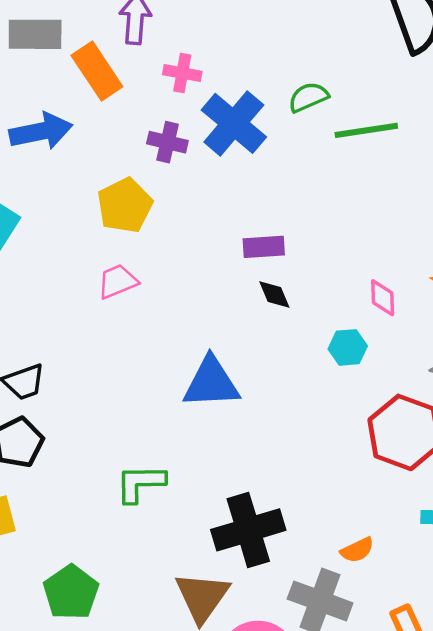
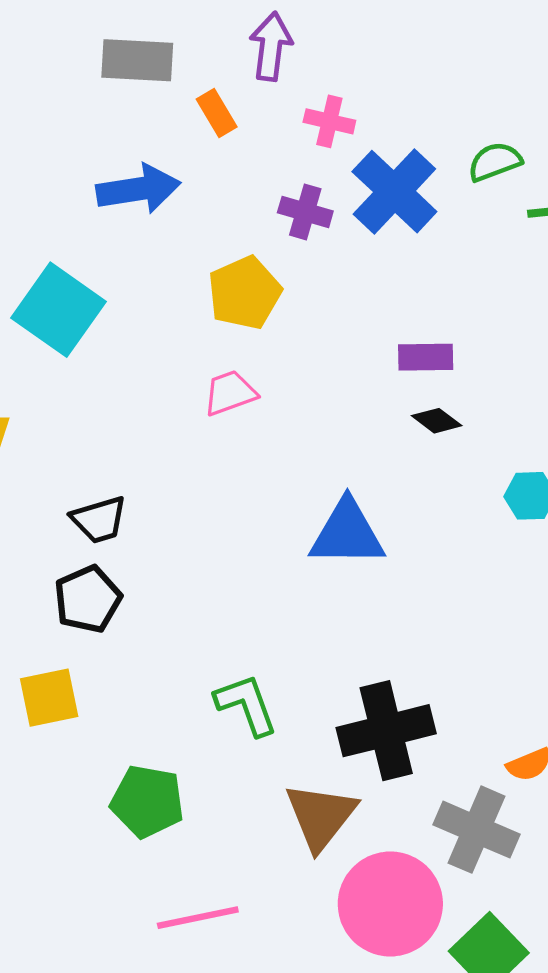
orange rectangle: (97, 71) -> (217, 113), size x0.6
black diamond: (274, 294) -> (437, 421), turned -33
green L-shape: (140, 483) -> (246, 705), moved, turned 68
green pentagon: (71, 592) -> (147, 801), turned -30

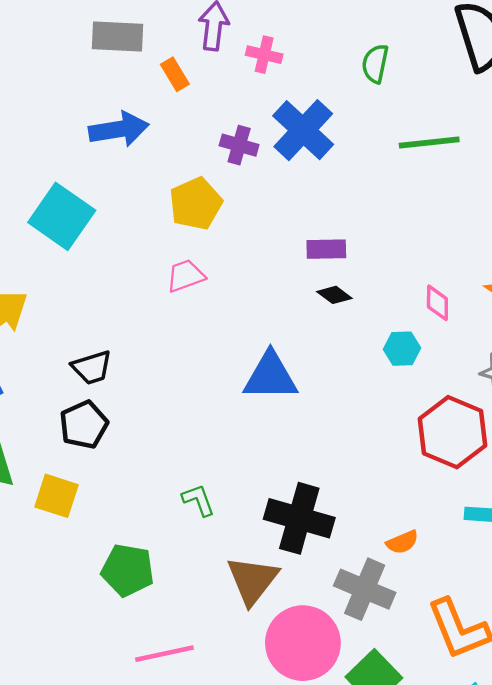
pink cross: (329, 121) -> (264, 55), moved
green semicircle: (495, 162) -> (375, 64), moved, turned -57
yellow square: (49, 698) -> (56, 496), turned 30
green L-shape: (246, 705) -> (198, 500), size x0.7
black cross: (386, 731) -> (299, 518), turned 30

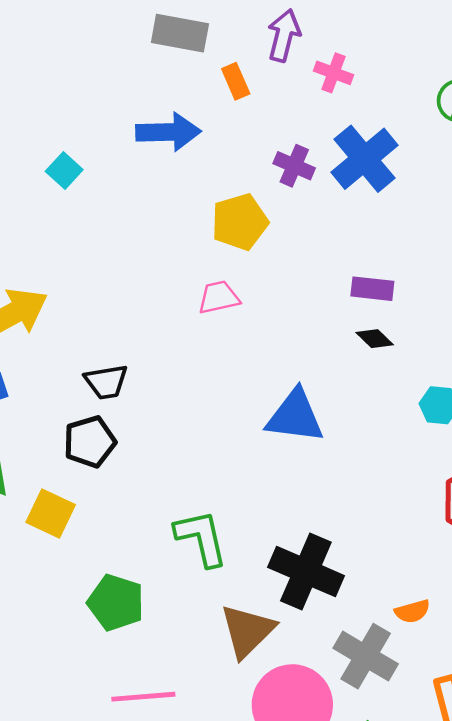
cyan square: (62, 216) -> (64, 171), moved, size x0.5
green L-shape: (198, 500) -> (201, 538), size x1.6

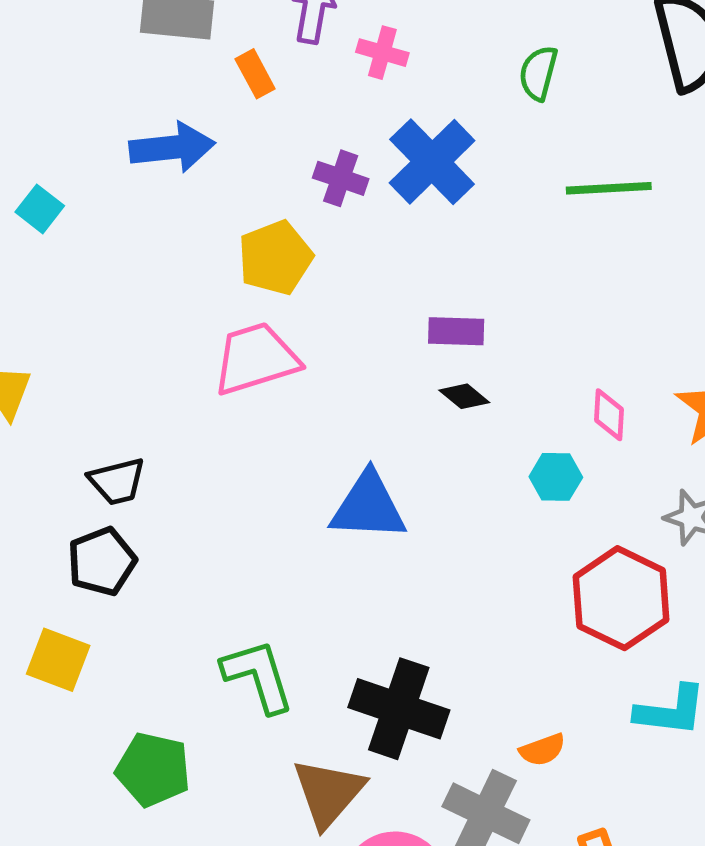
pink trapezoid: (219, 297) -> (256, 359), size x1.6

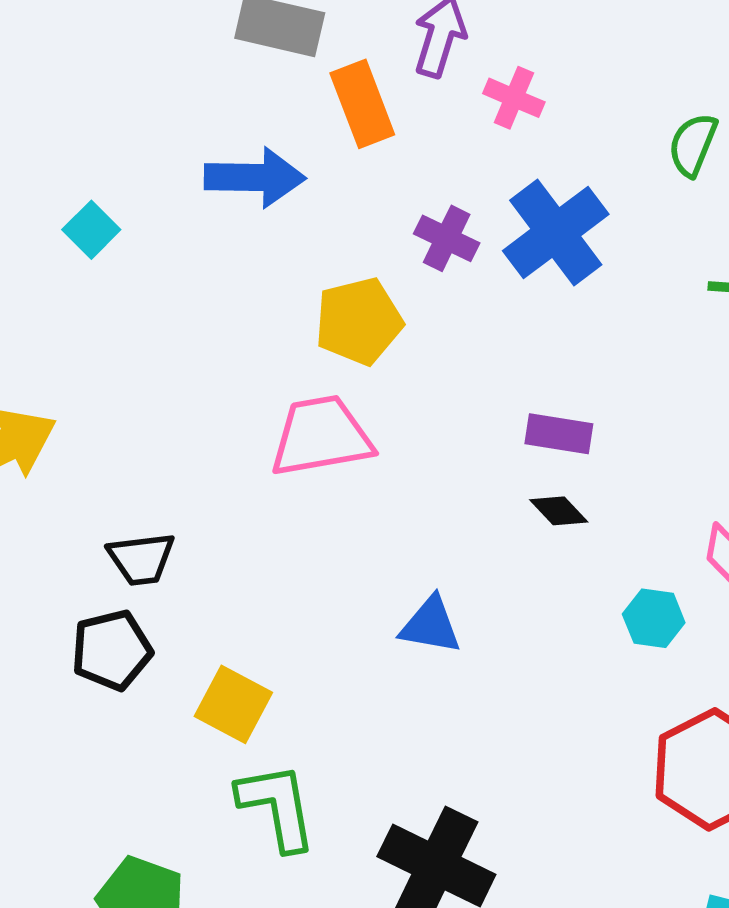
orange rectangle: (255, 74) -> (362, 104), size x1.5
blue triangle: (368, 507) -> (431, 625), size x0.7
yellow square: (58, 660) -> (233, 704), moved

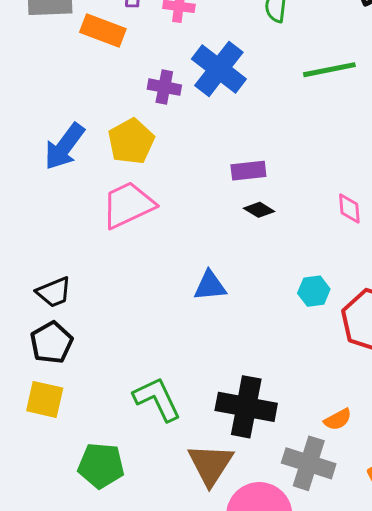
orange rectangle: (362, 104) -> (103, 30), turned -33
blue arrow: (255, 178) -> (64, 147), moved, turned 141
cyan hexagon: (654, 618) -> (314, 291), moved
yellow square: (233, 704) -> (45, 399), moved

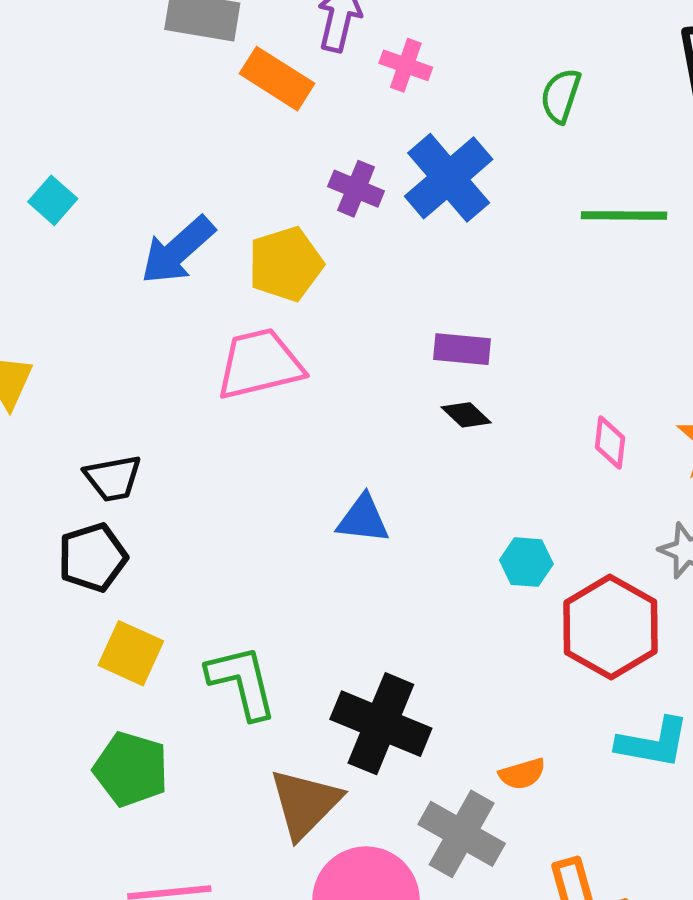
yellow square: (45, 399) -> (131, 653), moved

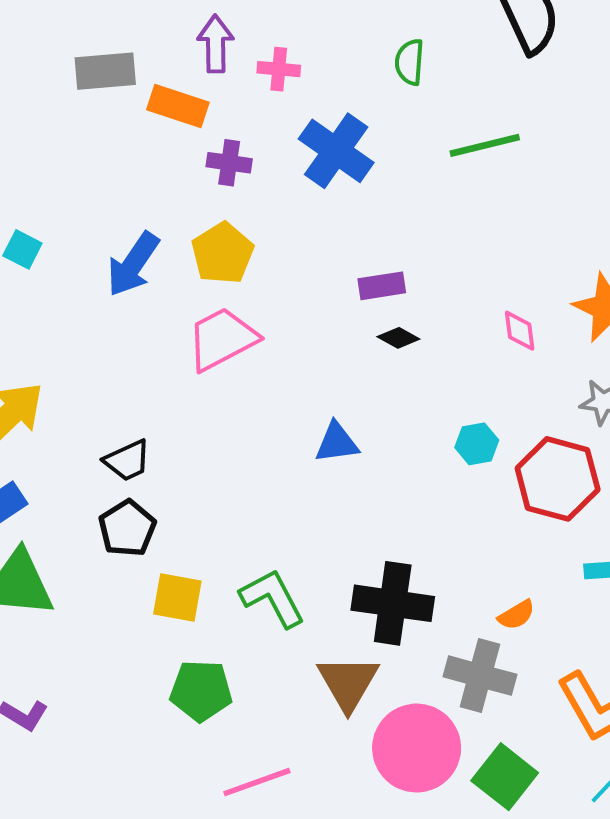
purple cross: (356, 189) -> (229, 163), moved

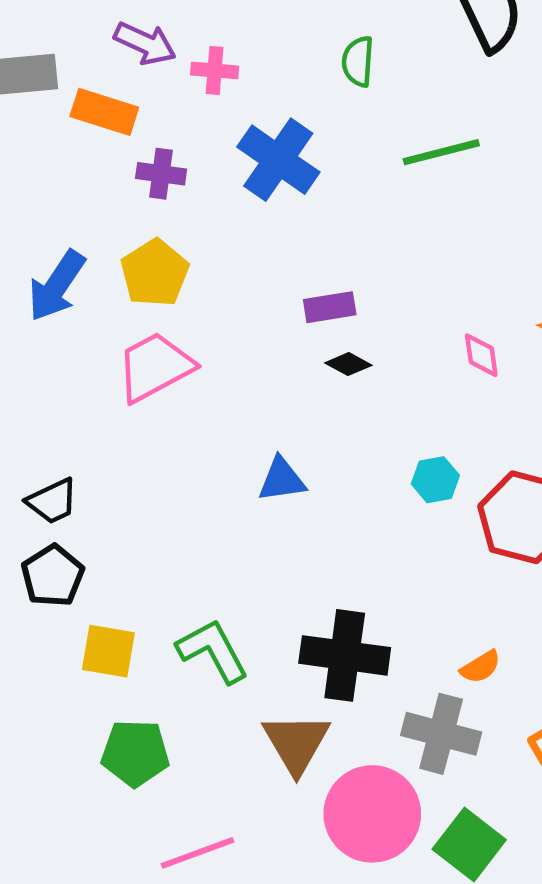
purple arrow: (216, 44) -> (145, 43), turned 116

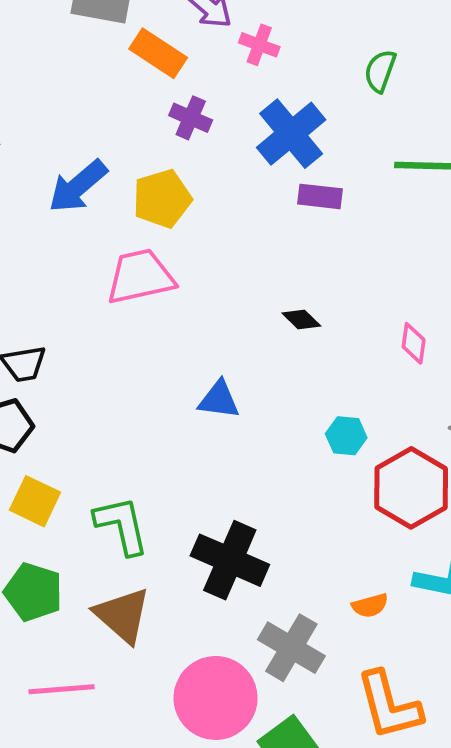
purple rectangle: (330, 307) -> (320, 196), moved
orange semicircle: (481, 667) -> (370, 606), moved
brown triangle: (296, 743) -> (123, 615), moved, turned -34

